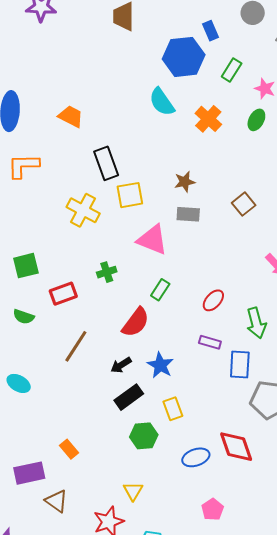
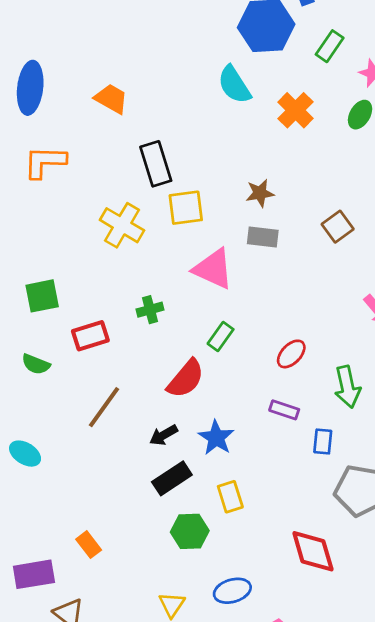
blue rectangle: (240, 364) -> (323, 442), size x0.7
blue ellipse: (196, 457) -> (232, 591), moved

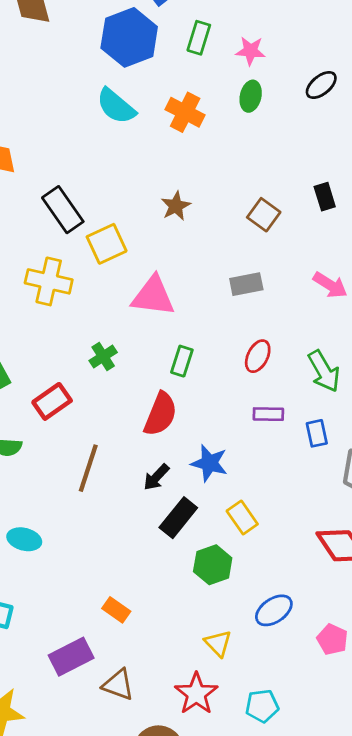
gray rectangle: (263, 237) -> (246, 284), moved

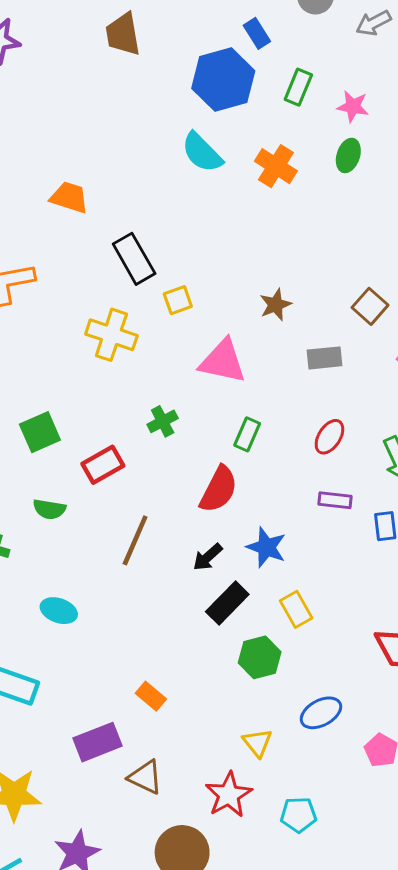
brown star: (176, 206) -> (275, 305), moved
brown square: (264, 215) -> (370, 306), moved
yellow square: (107, 244) -> (178, 300), size x0.7

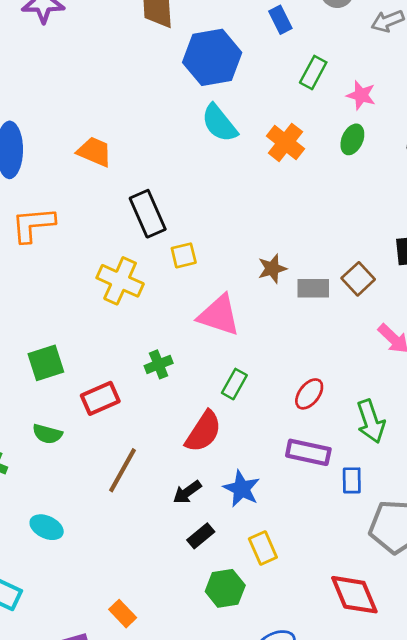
blue hexagon: (223, 80) -> (212, 57), moved
gray rectangle: (325, 358) -> (313, 288), moved
purple rectangle: (335, 500) -> (308, 452), size x1.4
black rectangle: (227, 603) -> (201, 536), size x0.7

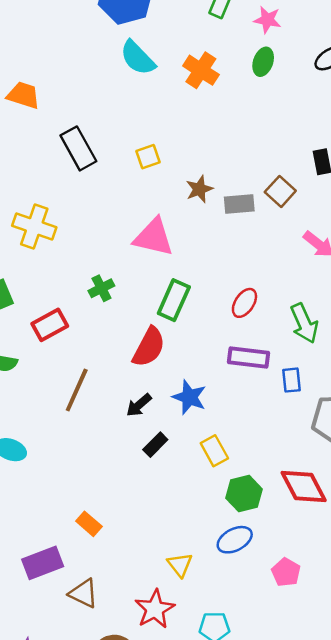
yellow square: (184, 255) -> (148, 157), moved
yellow cross: (120, 281) -> (34, 226), moved
green rectangle: (234, 384) -> (174, 300), size x1.4
green hexagon: (225, 588) -> (244, 494), moved

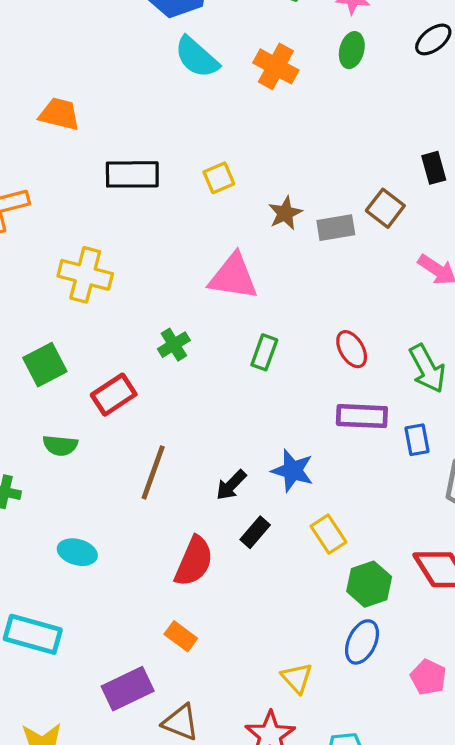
black rectangle: (78, 148) -> (132, 174), turned -57
green rectangle: (174, 300) -> (264, 352), size x0.7
red ellipse: (244, 303) -> (352, 349), turned -60
red semicircle: (149, 347) -> (194, 561), moved
blue ellipse: (235, 540) -> (362, 642), turned -32

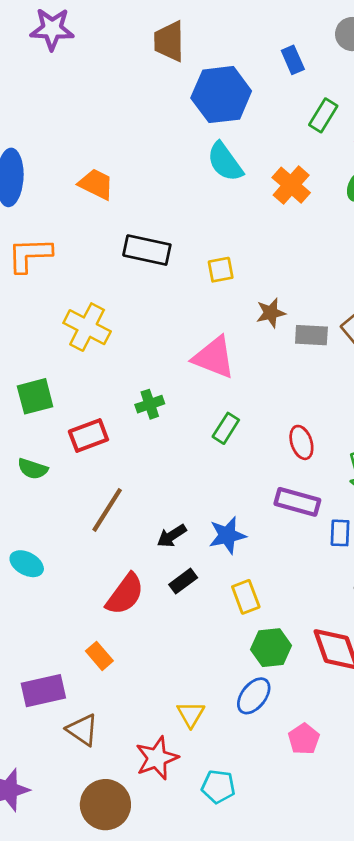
blue star: (293, 471) -> (227, 535), turned 30

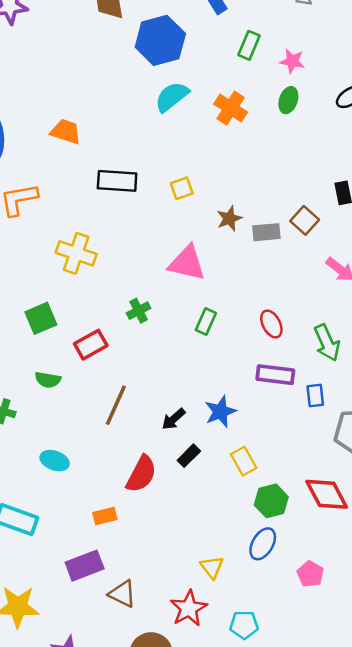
cyan semicircle: (225, 162) -> (172, 97), turned 96
orange rectangle: (99, 656) -> (105, 516), moved, turned -55

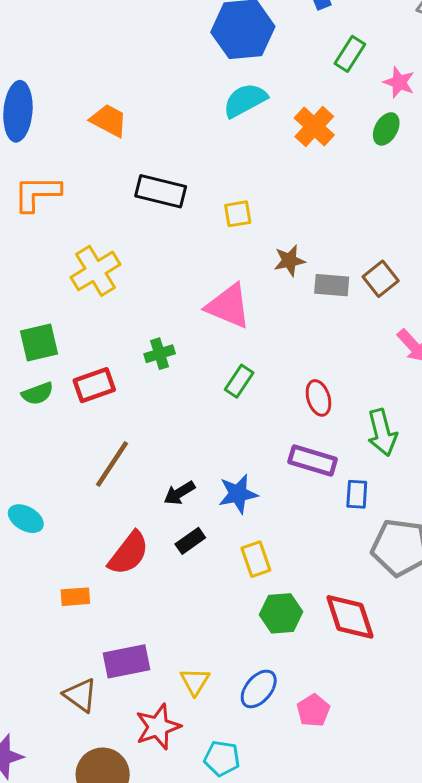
yellow cross: (76, 253) -> (96, 271), turned 30
green semicircle: (48, 380) -> (38, 394), moved, turned -40
blue ellipse: (263, 544) -> (259, 689), moved
purple rectangle: (85, 566) -> (126, 661), moved

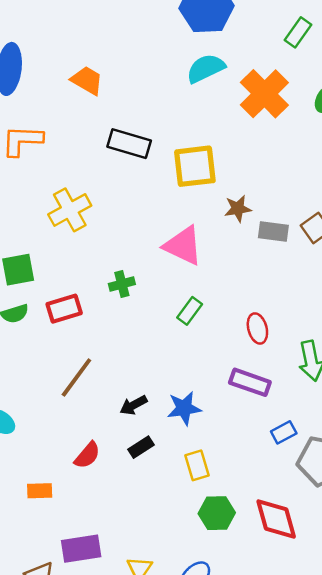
orange cross: (314, 127) -> (264, 94), size x1.4
yellow square: (238, 214) -> (195, 166), size x1.8
blue rectangle: (357, 494) -> (284, 432), moved, turned 55
red semicircle: (129, 553) -> (87, 455), size x0.7

